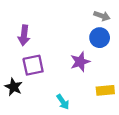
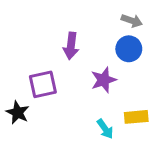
purple arrow: (24, 35) -> (71, 46), moved
cyan arrow: (63, 102) -> (105, 129), moved

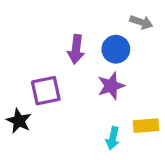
blue circle: (129, 49) -> (116, 49), moved
cyan arrow: (105, 129) -> (113, 138), turned 48

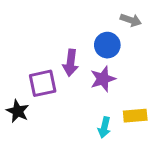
purple arrow: (76, 49) -> (71, 63), moved

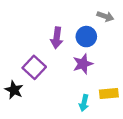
purple arrow: (71, 63) -> (57, 38), moved
purple square: (43, 83) -> (34, 67), turned -35

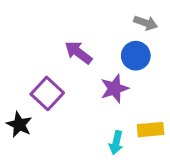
blue circle: (86, 37) -> (136, 56), moved
purple arrow: (57, 38) -> (78, 52), turned 120

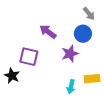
gray arrow: (146, 23) -> (89, 14), turned 32
purple square: (47, 93) -> (29, 57), turned -30

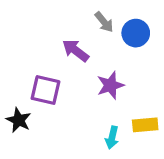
gray arrow: (89, 14) -> (104, 22), moved
blue circle: (83, 34) -> (136, 33), moved

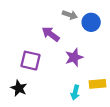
gray arrow: (104, 22) -> (70, 15), turned -32
black star: (19, 120) -> (19, 88), moved

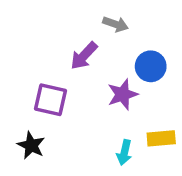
blue circle: (91, 22) -> (151, 66), moved
purple arrow: (51, 34) -> (84, 56), turned -84

